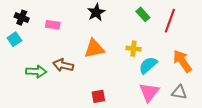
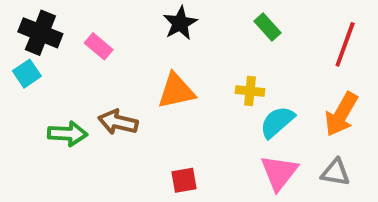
black cross: (22, 18) -> (40, 33), size x1.5
red line: (170, 21) -> (345, 44), moved
pink rectangle: (53, 25) -> (99, 46), turned 32
orange arrow: (182, 61) -> (341, 114), turned -115

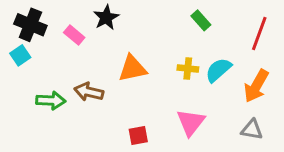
black star: (180, 23) -> (106, 17), moved
cyan semicircle: (277, 122) -> (218, 70), moved
pink triangle: (279, 172) -> (191, 122), moved

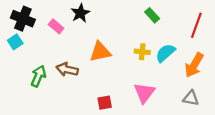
green arrow: (51, 101) -> (38, 76), turned -70

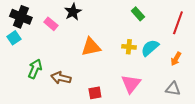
orange arrow: (194, 65) -> (176, 59), size x0.6
brown arrow: (67, 69) -> (61, 78), moved

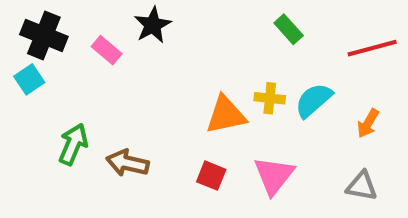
red line: (178, 23) -> (372, 48), turned 55
orange triangle: (91, 47) -> (226, 115), moved
red square: (95, 93) -> (211, 176), moved, turned 32

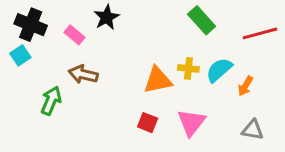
green rectangle: (289, 29) -> (202, 20), size x1.4
orange arrow: (368, 123) -> (245, 86), moved
brown arrow: (128, 163) -> (83, 74), moved

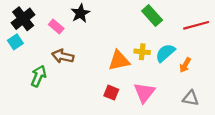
black cross: (31, 25) -> (23, 19), turned 30

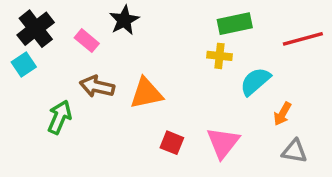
green rectangle: (152, 15) -> (235, 24), turned -60
yellow cross: (142, 52) -> (219, 56), moved
orange triangle: (119, 61) -> (146, 93), moved
orange arrow: (185, 65) -> (282, 114), moved

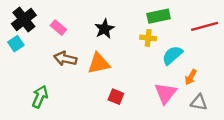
black star: (124, 20) -> (104, 29), moved
green arrow: (60, 117) -> (40, 97), moved
pink triangle: (223, 143) -> (165, 93), moved

